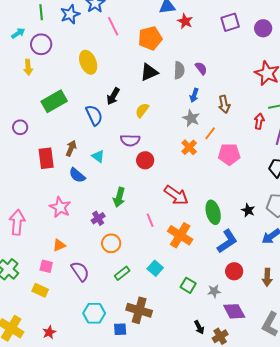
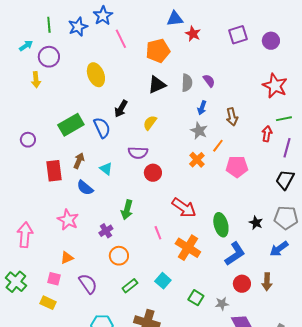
green rectangle: (54, 101) -> (71, 125), moved
brown arrow: (267, 277) -> (267, 282), moved

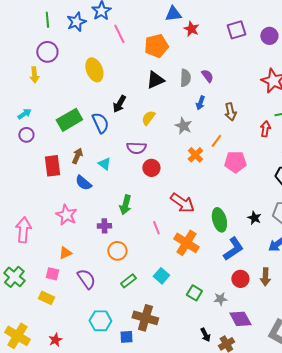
cyan arrow: (26, 46) -> (24, 114), moved
gray star: (199, 131) -> (183, 126), moved
purple cross: (106, 231) -> (104, 226), turned 32

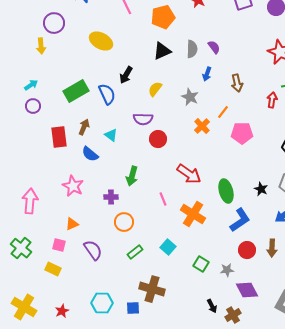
yellow ellipse: (94, 70) -> (101, 41), turned -40
cyan hexagon: (100, 321) -> (102, 303), moved

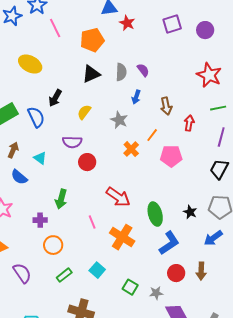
red arrow: (272, 100) -> (189, 123), moved

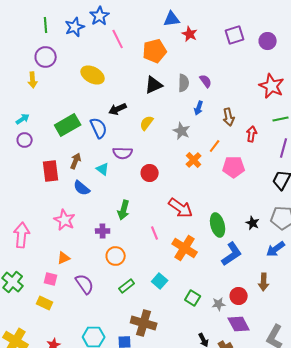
black arrow: (55, 98) -> (118, 109), turned 36
purple semicircle: (72, 142) -> (123, 153), moved
red circle: (176, 273) -> (239, 296), moved

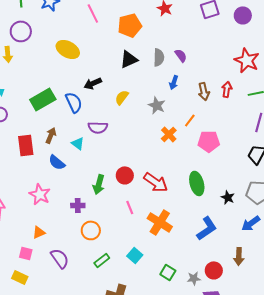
red arrow: (252, 134) -> (227, 89), moved
red circle: (150, 173) -> (125, 175), moved
green ellipse: (218, 225) -> (197, 183), moved

